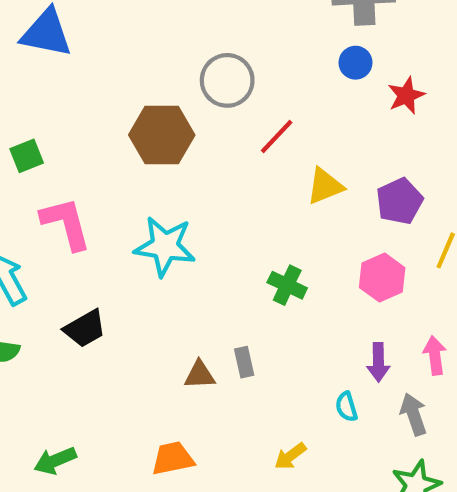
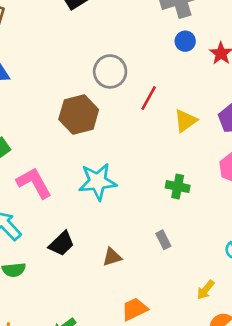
brown triangle: (200, 375) -> (112, 257), moved

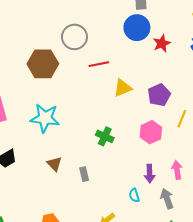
blue circle: (185, 41) -> (137, 28), size x1.6
red line: (149, 98) -> (99, 64), turned 36
brown triangle: (112, 257) -> (54, 164), moved, turned 49

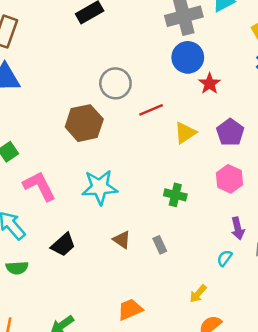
red star: (162, 43) -> (210, 84), moved
cyan semicircle: (134, 195) -> (225, 258), turned 64

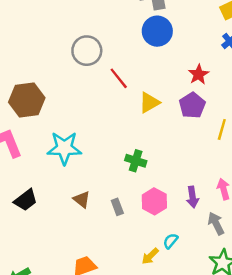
red star: (210, 84) -> (199, 74), moved
red line: (151, 110) -> (119, 78), turned 70
brown hexagon: (84, 123) -> (27, 100), moved
pink hexagon: (229, 179) -> (154, 201), moved
cyan semicircle: (225, 258) -> (171, 241), moved

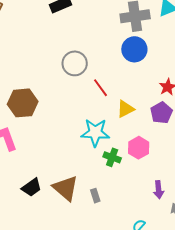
cyan star: (64, 148) -> (95, 133), moved
brown triangle: (82, 199) -> (66, 188), size x1.8
black trapezoid: (26, 200) -> (32, 187), moved
pink hexagon: (154, 201) -> (139, 148), moved

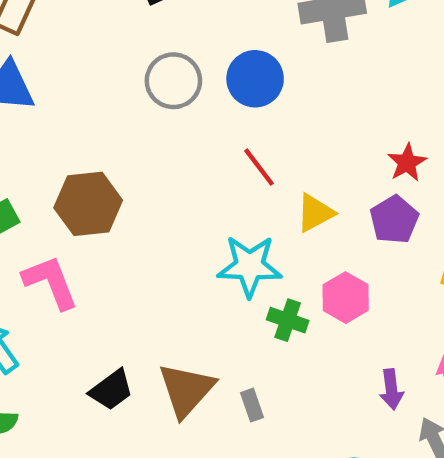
blue circle: (134, 49) -> (255, 79), moved
gray circle: (75, 63) -> (173, 81), moved
brown triangle: (66, 188) -> (186, 390), turned 32

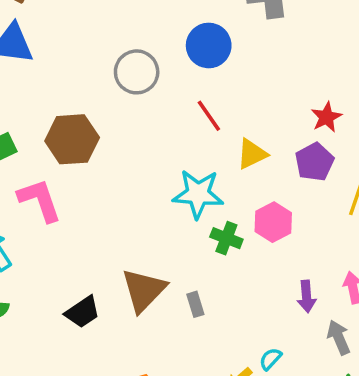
gray circle: (173, 81) -> (137, 72), moved
black trapezoid: (111, 390) -> (82, 312), moved

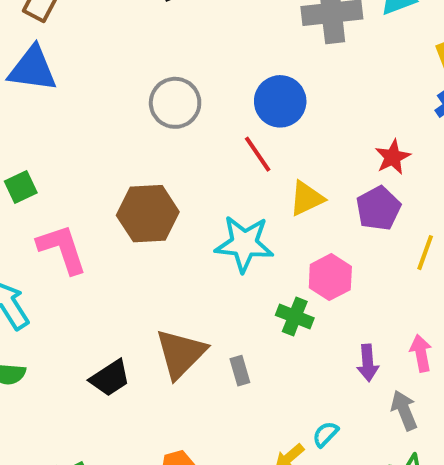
blue circle: (209, 45) -> (280, 101), moved
brown hexagon: (72, 139) -> (148, 214), moved
green cross: (226, 238) -> (295, 317), moved

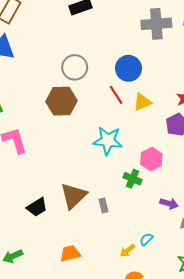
yellow triangle: (306, 198) -> (142, 102), moved
brown hexagon: (148, 214) -> (62, 101), moved
purple arrow: (368, 363) -> (169, 204), turned -72

